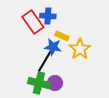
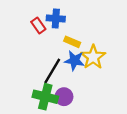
red rectangle: (33, 22) -> (38, 25), size x0.6
blue star: (53, 47) -> (74, 61), moved

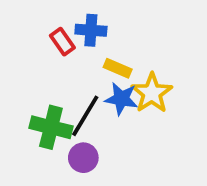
green cross: (45, 97) -> (51, 127), moved
purple circle: (64, 97) -> (83, 158), moved

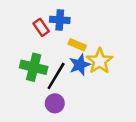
blue star: (121, 99) -> (80, 65), turned -30
green cross: (51, 127) -> (34, 67), moved

